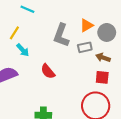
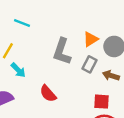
gray rectangle: (85, 47) -> (89, 64), turned -48
red square: (102, 77) -> (101, 102), moved

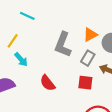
red square: (101, 102) -> (85, 83), moved

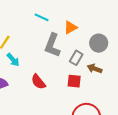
cyan line: (27, 16) -> (42, 17), moved
orange triangle: (90, 35) -> (71, 28), moved

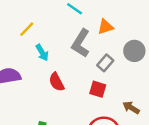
cyan arrow: (13, 60) -> (42, 53), moved
brown arrow: (95, 69) -> (131, 108), moved

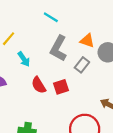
orange triangle: (105, 27) -> (87, 41), moved, turned 40
red square: (98, 89) -> (61, 87), moved, turned -32

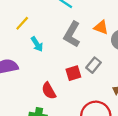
gray rectangle: (82, 65) -> (93, 65), moved
red semicircle: (39, 85) -> (49, 91), moved

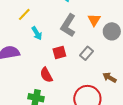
orange triangle: (101, 27) -> (94, 20), turned 40
red square: (73, 73) -> (59, 53), moved

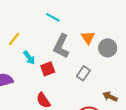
red square: (59, 53) -> (48, 69), moved

